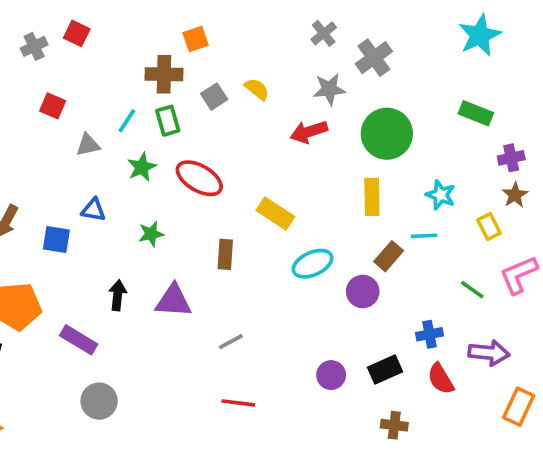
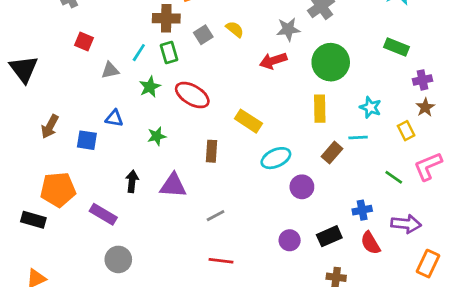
purple circle: (363, 292) -> (302, 187), moved

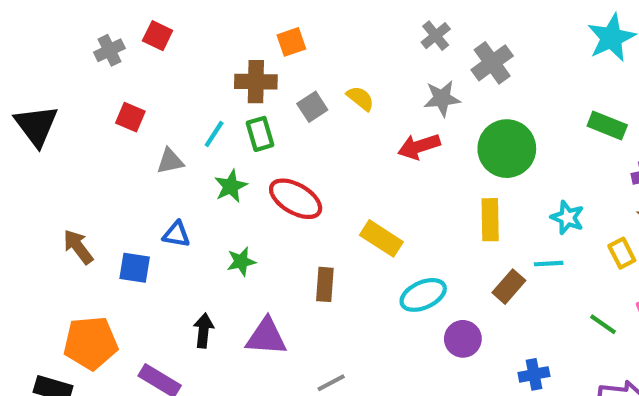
black triangle: (24, 69) -> (36, 126), moved
brown arrow: (50, 127) -> (78, 247), turned 115
blue cross: (362, 210) -> (534, 374), moved

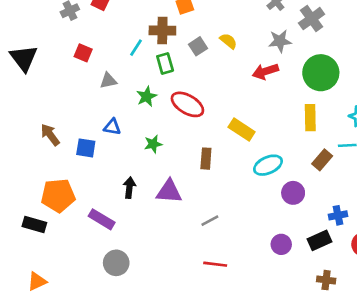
cyan line: (214, 134) -> (136, 48), moved

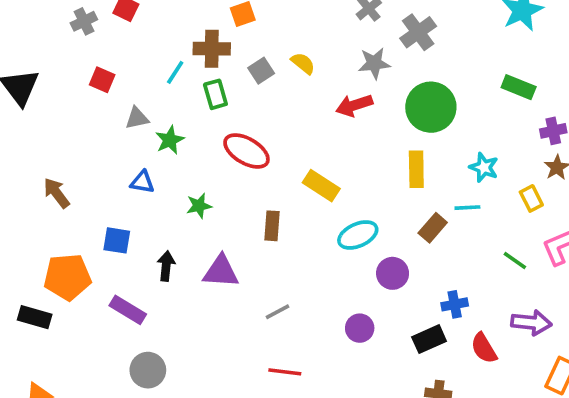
green star: (147, 96) -> (170, 140), moved
blue square: (86, 148) -> (117, 240), moved
purple circle: (281, 244) -> (360, 328), moved

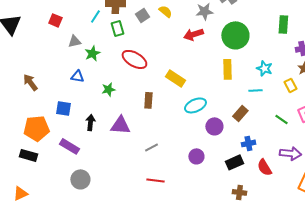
green rectangle: (519, 87) -> (283, 24), turned 72
brown rectangle: (433, 228) -> (240, 113), moved
black rectangle: (35, 317) -> (28, 155), moved

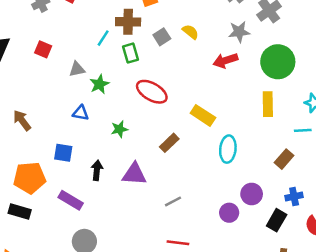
red square: (55, 20) -> (43, 49), moved
brown rectangle: (148, 100) -> (169, 143), turned 42
cyan ellipse: (195, 105) -> (228, 149), turned -60
purple circle: (214, 126) -> (252, 194), moved
black rectangle: (234, 162) -> (277, 220), turned -36

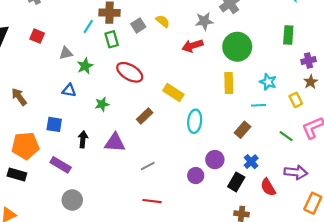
blue cross: (294, 196) -> (251, 162), turned -32

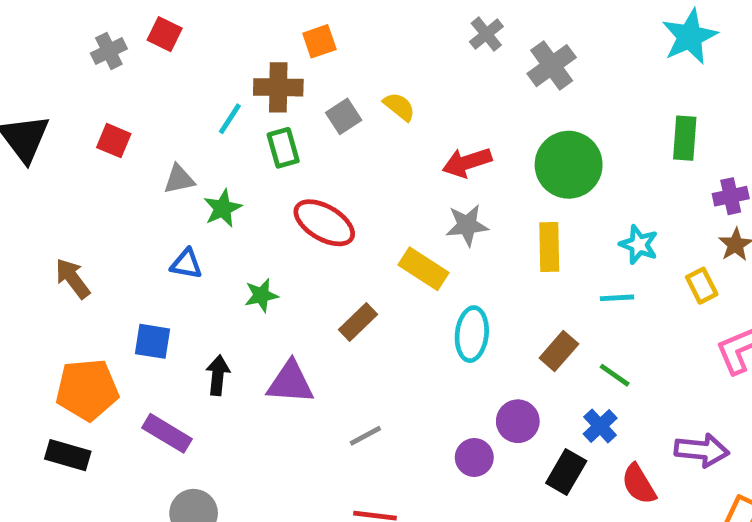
gray star: (204, 21) -> (467, 225), moved
brown rectangle: (243, 130) -> (559, 351), moved
green line: (286, 136) -> (615, 375), moved

